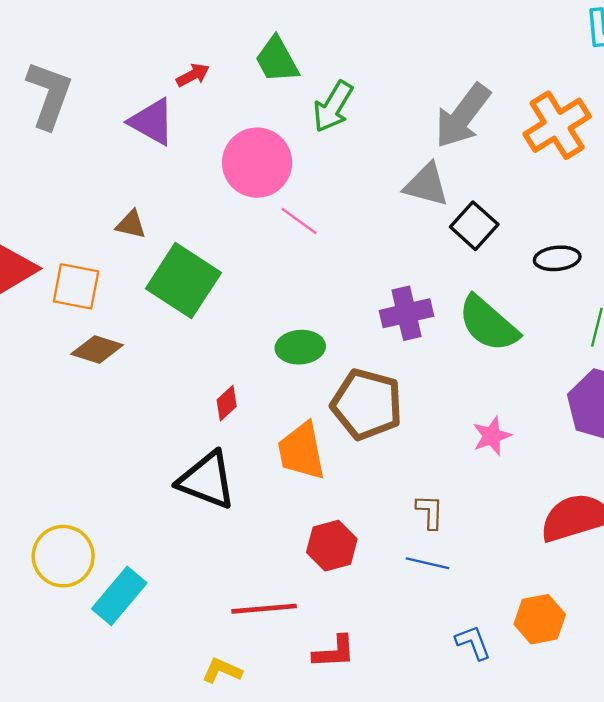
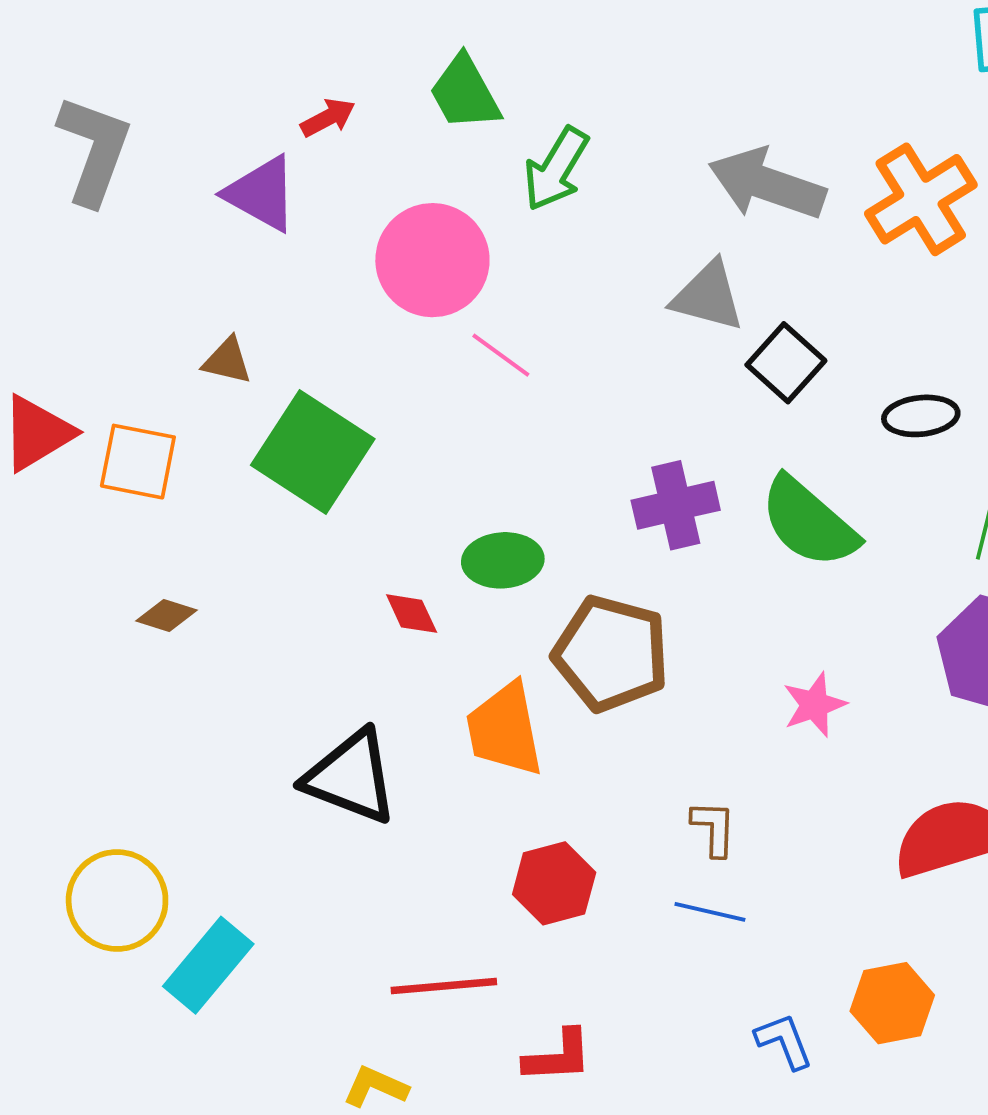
gray arrow: (463, 116) -> (767, 184), turned 72
brown diamond: (97, 349) -> (166, 615), moved, size x0.7
red diamond: (227, 403) -> (412, 614), moved, turned -72

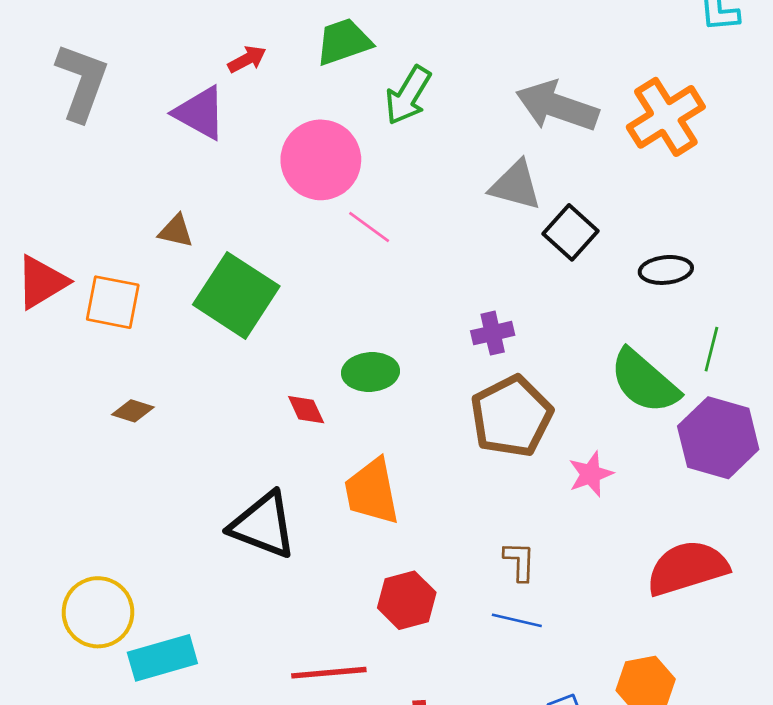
green trapezoid: (465, 93) -> (344, 42), turned 100
purple cross: (676, 505) -> (493, 333), size x0.7
green semicircle: (809, 522) -> (644, 381), moved
brown pentagon: (611, 653) -> (511, 416), moved, turned 30
cyan rectangle: (208, 965) -> (162, 658), turned 34

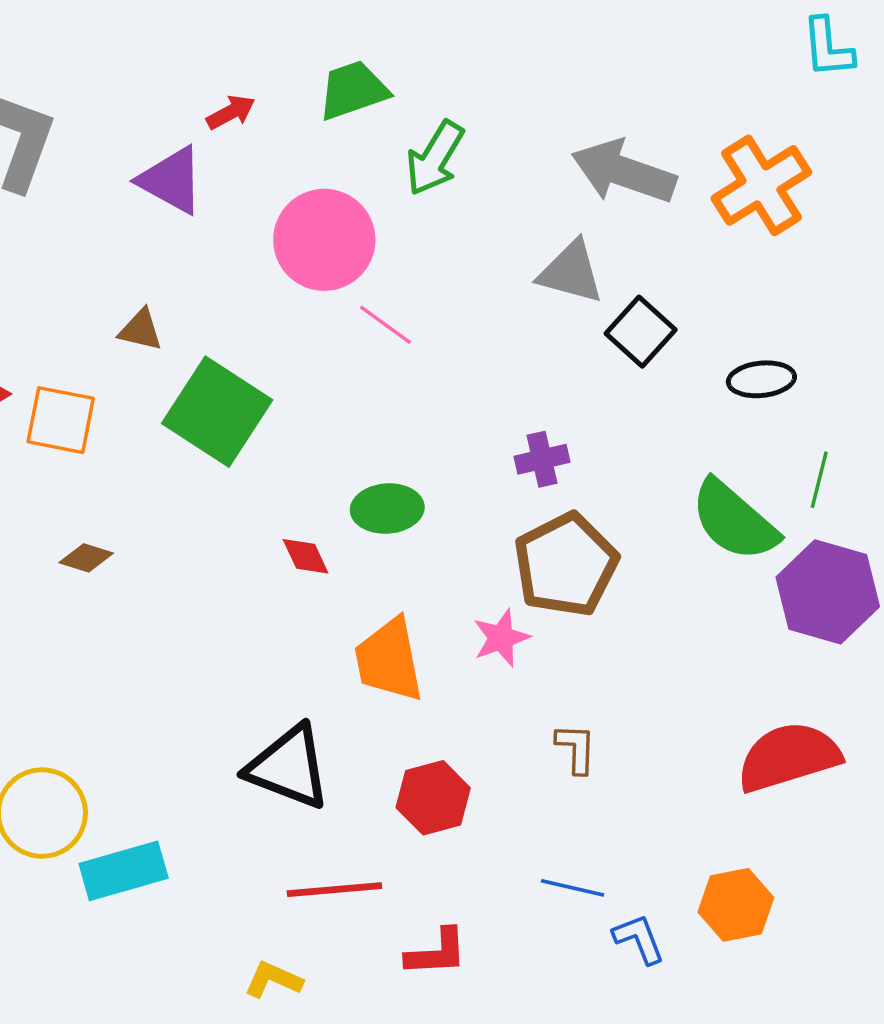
pink star: (591, 474) -> (501, 638), moved
black triangle: (263, 525) -> (289, 767), moved
blue line: (517, 620) -> (573, 888), moved

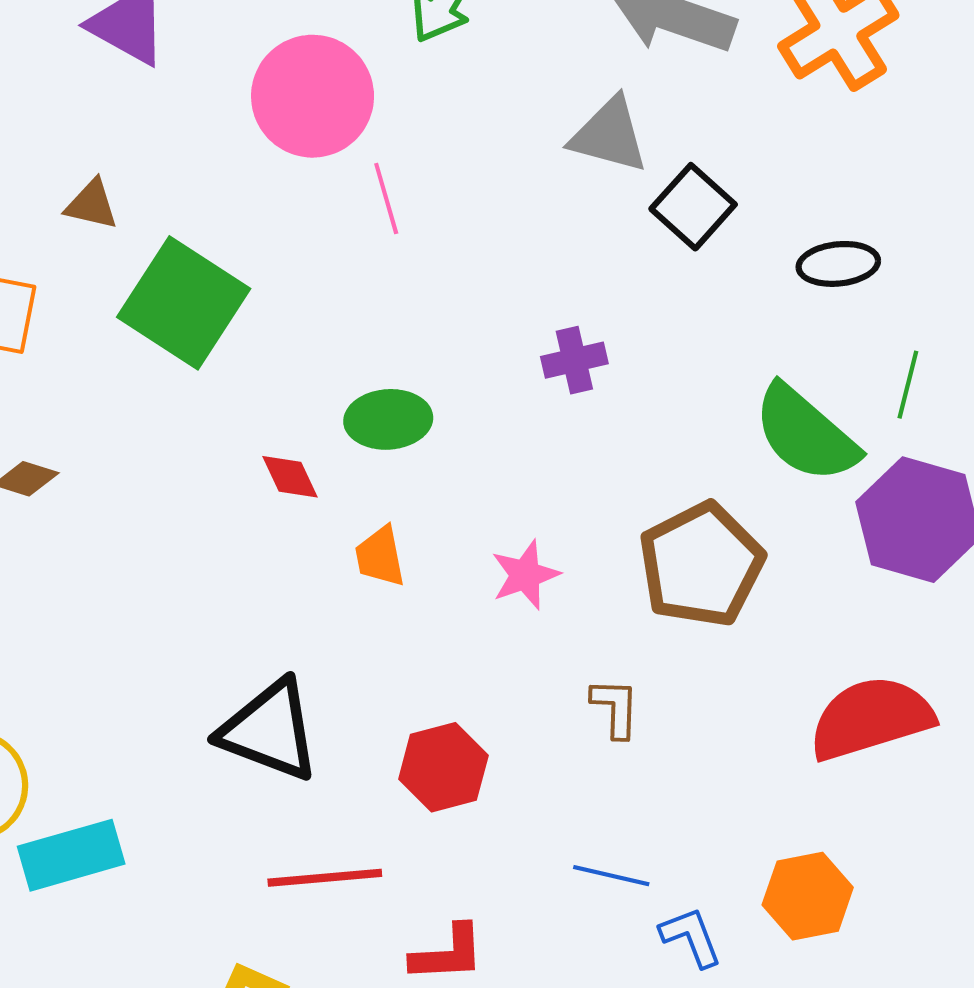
pink line: (386, 325) -> (386, 198), turned 38
brown pentagon: (566, 565) -> (701, 565), moved
orange trapezoid: (389, 660) -> (380, 557), moved, size x0.6

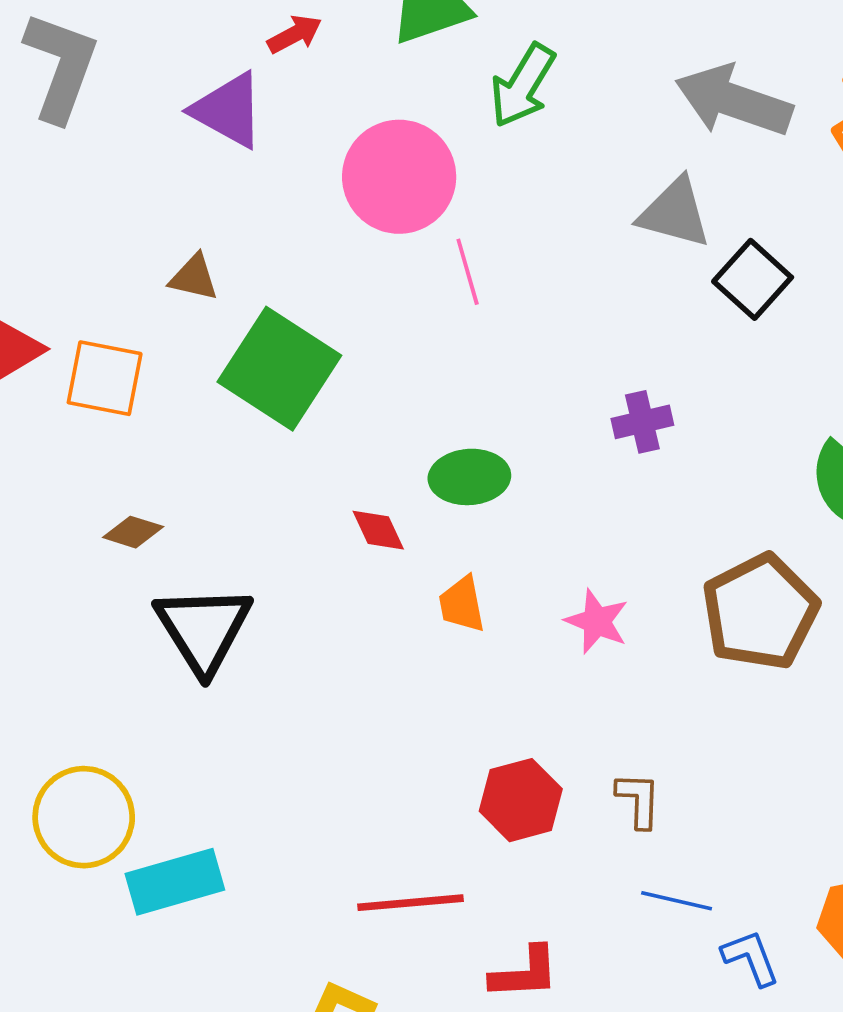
pink star: (525, 575) -> (597, 621), turned -30
brown L-shape: (615, 708) -> (639, 800), moved
black triangle: (270, 730) -> (203, 629), moved, turned 37

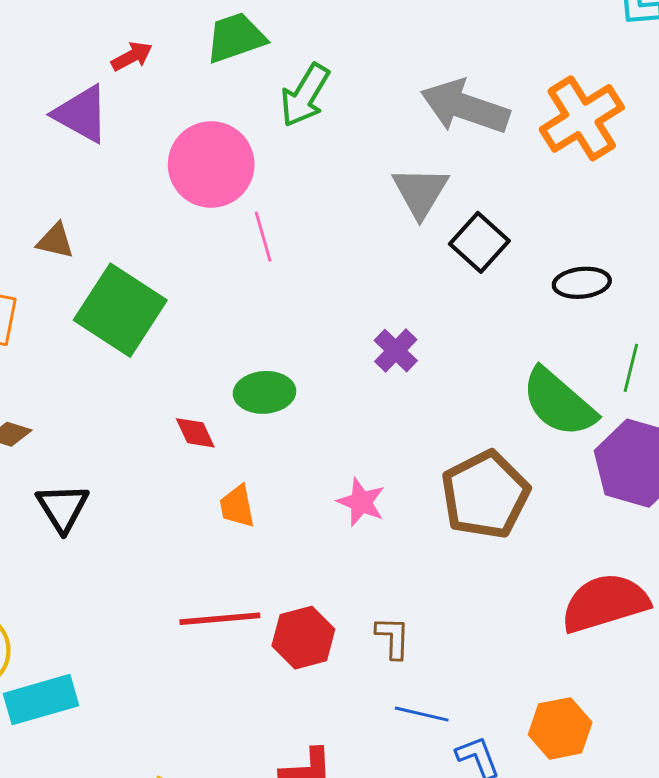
gray triangle: (675, 213) -> (420, 192), turned 46
purple cross: (642, 422) -> (396, 351), turned -33
orange trapezoid: (462, 604) -> (237, 506), moved
black triangle: (203, 629) -> (63, 508), size x0.7
red line: (411, 903) -> (220, 619), moved

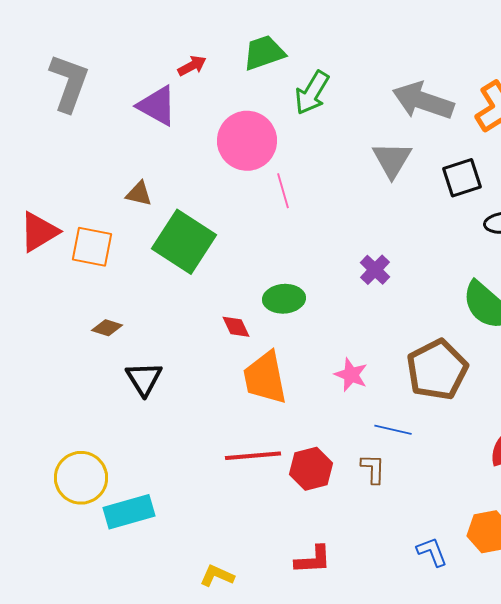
black square: (479, 242) -> (462, 178), moved, turned 30
orange trapezoid: (237, 506) -> (265, 378), size x1.8
blue line: (422, 714) -> (393, 430), moved

